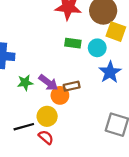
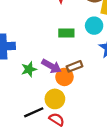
green rectangle: (73, 43) -> (66, 33), moved

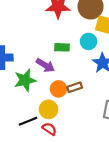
purple arrow: (51, 66) -> (45, 65), moved
brown rectangle: (74, 66) -> (75, 87), moved
green star: (29, 69) -> (25, 80), size x1.5

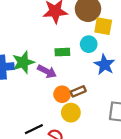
green star: (25, 80) -> (23, 62), moved
yellow circle: (49, 109) -> (71, 113), moved

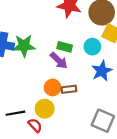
purple arrow: (47, 71) -> (59, 61), moved
yellow circle: (71, 113) -> (45, 109), moved

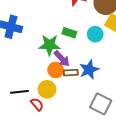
green star: (24, 46) -> (50, 45), moved
purple arrow: (59, 61) -> (62, 59), moved
blue star: (102, 71) -> (89, 70), moved

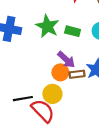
green star: (50, 45) -> (47, 26), moved, turned 30
red semicircle: (37, 104) -> (43, 111), size x1.6

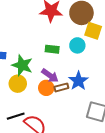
green star: (47, 26) -> (22, 65), moved
yellow circle: (52, 94) -> (18, 84), moved

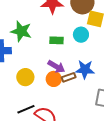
green star: (22, 65) -> (21, 31), moved
blue star: (78, 81) -> (85, 69), turned -30

